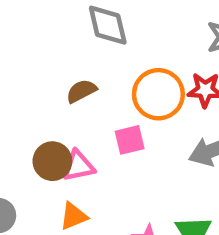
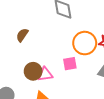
brown semicircle: (81, 91) -> (22, 35), moved, turned -32

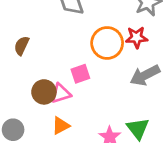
pink square: (70, 64) -> (80, 74), moved

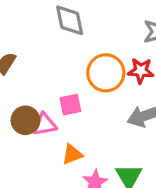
orange triangle: (61, 126) -> (72, 154), moved

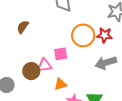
brown circle: (25, 120) -> (31, 71), moved

